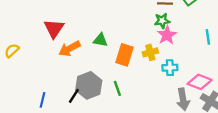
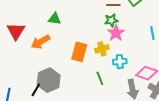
green triangle: (100, 40) -> (55, 19), moved
orange arrow: (69, 49) -> (41, 42), moved
green line: (117, 88) -> (100, 78), moved

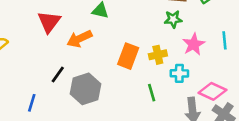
pink star: (116, 33) -> (194, 44), moved
black line: (36, 90) -> (58, 75), moved

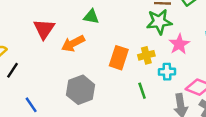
green star: (173, 19) -> (159, 22), size x1.5
black line: (58, 75) -> (13, 70), moved
blue line: (32, 103) -> (31, 105), turned -49

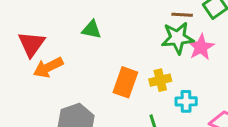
orange arrow: (73, 43) -> (48, 67), moved
pink star: (179, 44) -> (201, 47), moved

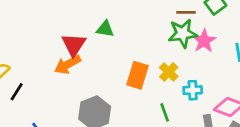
red triangle: (31, 44) -> (74, 45), moved
yellow cross: (160, 80) -> (169, 72), turned -30

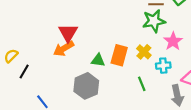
green triangle: (105, 29) -> (98, 60), moved
pink star: (204, 41) -> (173, 41), moved

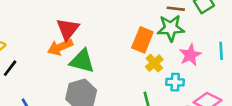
orange rectangle: (119, 55) -> (142, 40), moved
green triangle: (98, 60) -> (82, 61), moved, size x1.5

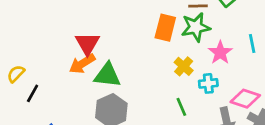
orange rectangle: (142, 40) -> (165, 28), moved

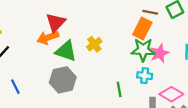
green star: (196, 27) -> (143, 50), moved
orange rectangle: (165, 28) -> (142, 29), moved
yellow cross: (184, 66) -> (94, 44), moved

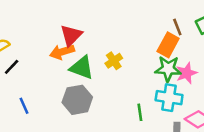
brown line: (150, 12) -> (177, 27), turned 56
cyan cross: (145, 76) -> (169, 98), size x1.5

